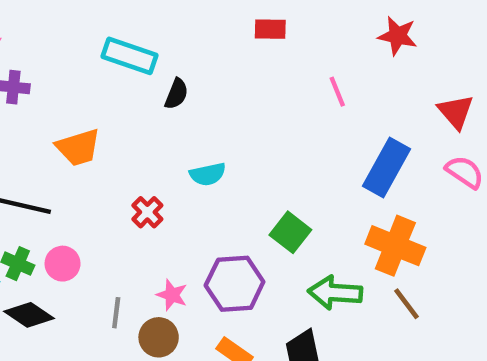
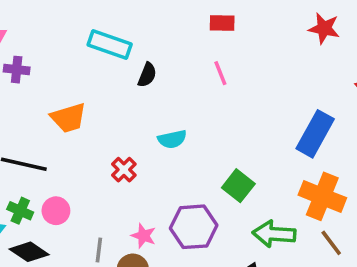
pink line: (337, 92) -> (220, 73), moved

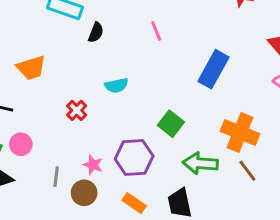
blue rectangle: (315, 134) -> (214, 69), moved

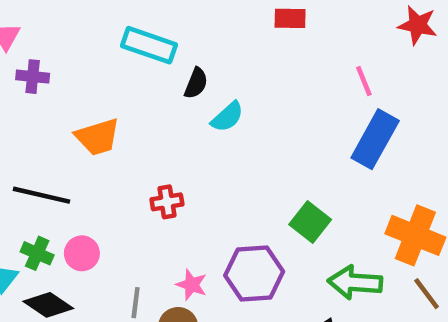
pink line: (156, 31) -> (364, 81), moved
cyan semicircle: (116, 85) -> (227, 117), moved, turned -30
red cross: (77, 110) -> (167, 202), turned 36

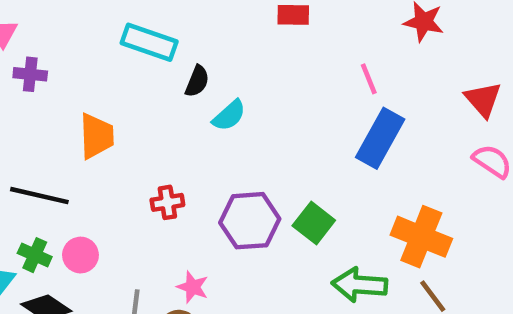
orange trapezoid: (98, 137) -> (97, 136), turned -75
purple hexagon: (254, 273) -> (250, 221), moved

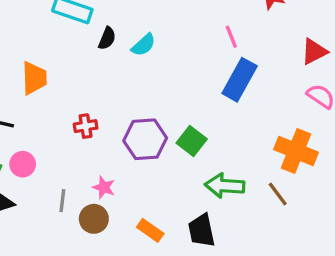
red triangle: (483, 99) -> (314, 52), turned 44
cyan semicircle: (229, 115) -> (144, 45), moved
orange cross: (421, 237) -> (296, 151), moved

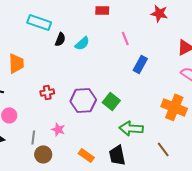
pink line: (231, 37) -> (125, 38), moved
blue rectangle: (240, 80) -> (140, 64), size x0.7
brown line: (278, 194) -> (163, 149), moved
brown circle: (94, 219) -> (43, 154), moved

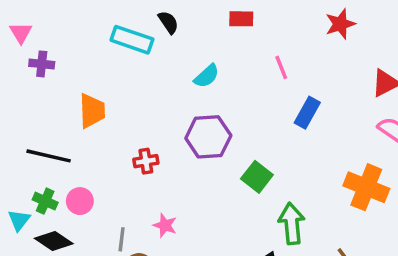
red star: (159, 13) -> (340, 24), turned -30
black semicircle: (60, 39) -> (168, 22), moved, turned -56
purple hexagon: (83, 100) -> (208, 137), moved
green arrow: (131, 128) -> (292, 224), turned 80

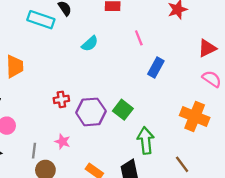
purple hexagon: (208, 137) -> (91, 112), moved
red cross: (146, 161) -> (61, 99), moved

